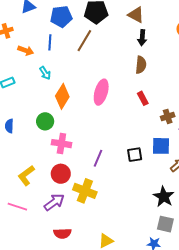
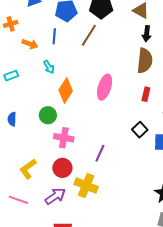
brown semicircle: (141, 65) -> (145, 61), size x1.4
red rectangle: (143, 98) -> (146, 94), turned 40
black square: (135, 155) -> (140, 130), moved, turned -35

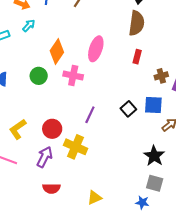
cyan arrow: (49, 67) -> (29, 26), moved, turned -104
black square: (140, 130) -> (128, 109), moved
pink cross: (64, 138) -> (73, 75), moved
purple arrow: (55, 196) -> (44, 157), turned -30

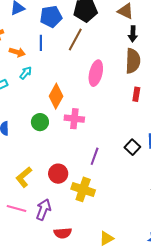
pink ellipse: (96, 49) -> (96, 73), moved
purple arrow: (44, 157) -> (43, 210), moved

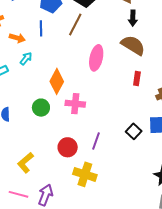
brown semicircle: (133, 61) -> (133, 45), turned -60
red circle: (58, 174) -> (68, 147), moved

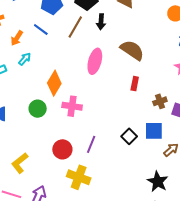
black arrow: (133, 18) -> (101, 22), moved
blue line: (41, 28) -> (41, 30), turned -56
orange arrow: (17, 38) -> (17, 38), turned 105

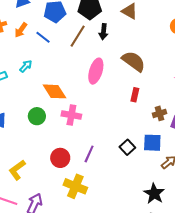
orange arrow: (17, 38) -> (21, 30), moved
orange diamond: (54, 83) -> (55, 91), turned -65

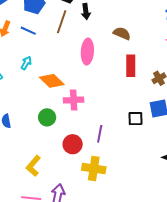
brown semicircle: (134, 61) -> (122, 33), size x0.7
cyan arrow: (26, 66) -> (26, 63), moved
red rectangle: (135, 95) -> (131, 66), size x1.5
green circle: (37, 116) -> (47, 117), moved
black square: (127, 147) -> (136, 119), turned -35

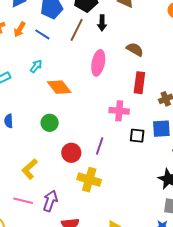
pink cross: (74, 100) -> (119, 111), moved

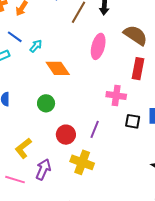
blue line: (42, 34) -> (15, 37), moved
brown semicircle: (135, 49) -> (135, 35), size x1.4
purple arrow: (50, 201) -> (43, 169), moved

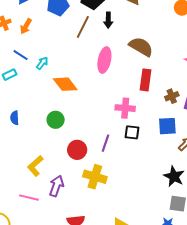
black square: (133, 121) -> (132, 132), moved

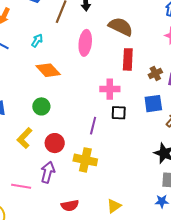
cyan arrow: (42, 63) -> (37, 41), moved
red circle: (77, 150) -> (55, 143), moved
yellow L-shape: (35, 166) -> (24, 138), moved

